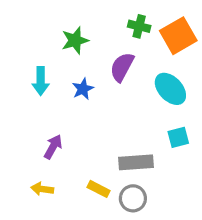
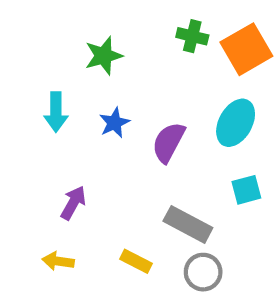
purple semicircle: (122, 67) -> (168, 142), moved
cyan ellipse: (170, 89) -> (236, 123), turned 72
gray rectangle: (136, 162) -> (188, 224), turned 32
gray circle: (133, 198) -> (203, 272), moved

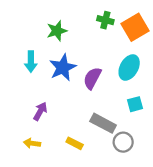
blue star: (114, 123) -> (63, 68), size x1.6
gray circle: (203, 272) -> (123, 142), moved

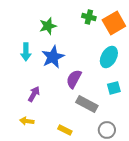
purple semicircle: (92, 78) -> (74, 79), moved
gray circle: (123, 142) -> (107, 130), moved
yellow rectangle: (75, 143) -> (65, 130), moved

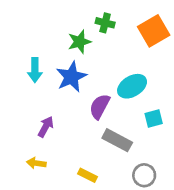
green cross: (89, 17) -> (105, 23), moved
green star: (48, 26) -> (79, 42), moved
cyan ellipse: (109, 57) -> (132, 86), moved, turned 30

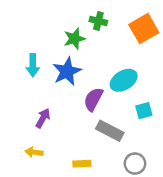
yellow rectangle: (88, 175) -> (82, 164), turned -30

